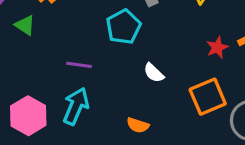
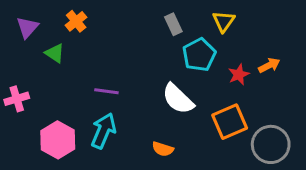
cyan pentagon: (124, 27) -> (199, 55), moved
white semicircle: (154, 73) -> (178, 99), size x1.6

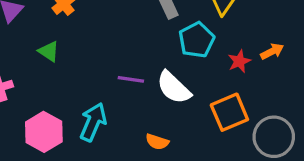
green triangle: (55, 53) -> (49, 51), moved
purple line: (106, 91) -> (131, 79), moved

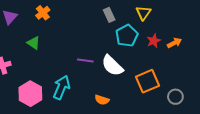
red star: (239, 61) -> (154, 41), moved
gray circle: (274, 137) -> (175, 97), size x0.6

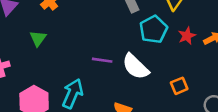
green triangle: (34, 43) -> (38, 38), turned 32
orange square: (147, 81) -> (179, 86), size x0.6

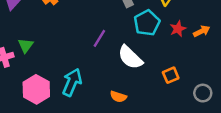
green triangle: (38, 38) -> (26, 45), moved
purple line: (102, 60) -> (99, 38), moved, turned -66

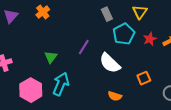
green triangle: (26, 45) -> (51, 57), moved
orange semicircle: (118, 97) -> (115, 96), moved

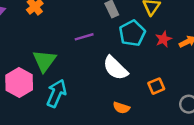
purple line: (84, 47) -> (84, 37), moved, turned 42
green triangle: (51, 57) -> (44, 61), size x1.5
pink hexagon: (31, 90) -> (19, 82), moved

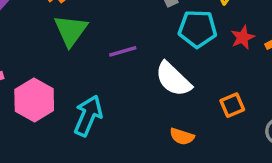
cyan pentagon: (132, 33) -> (198, 29), turned 30
purple line: (84, 37) -> (123, 51), moved
green triangle: (44, 61) -> (71, 31), moved

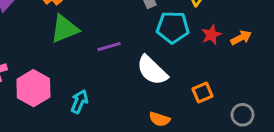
green triangle: (71, 31) -> (65, 29), turned 32
cyan arrow: (88, 116) -> (79, 101), size x0.7

